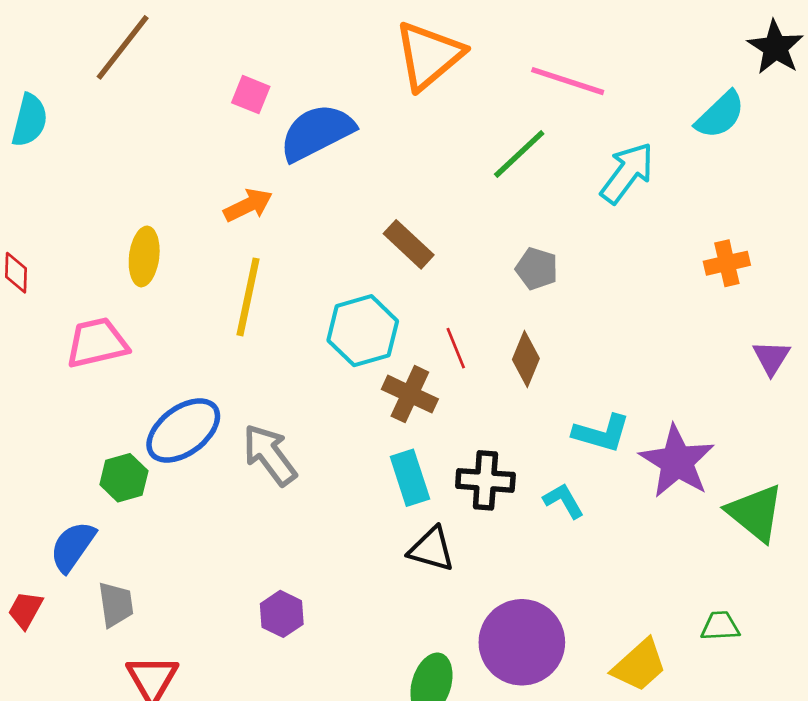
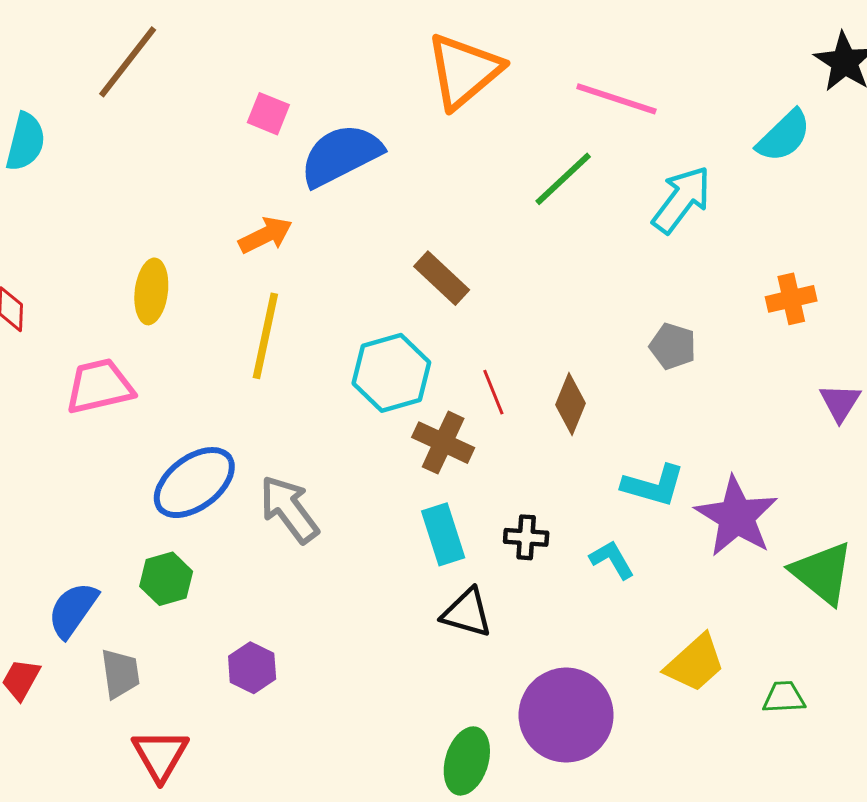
gray pentagon: (537, 269) -> (673, 346), moved
green hexagon: (124, 478) -> (166, 579), moved
black cross: (485, 480) -> (526, 537), size x0.7
purple hexagon: (282, 614) -> (252, 668), moved
yellow trapezoid: (639, 665) -> (695, 663), moved

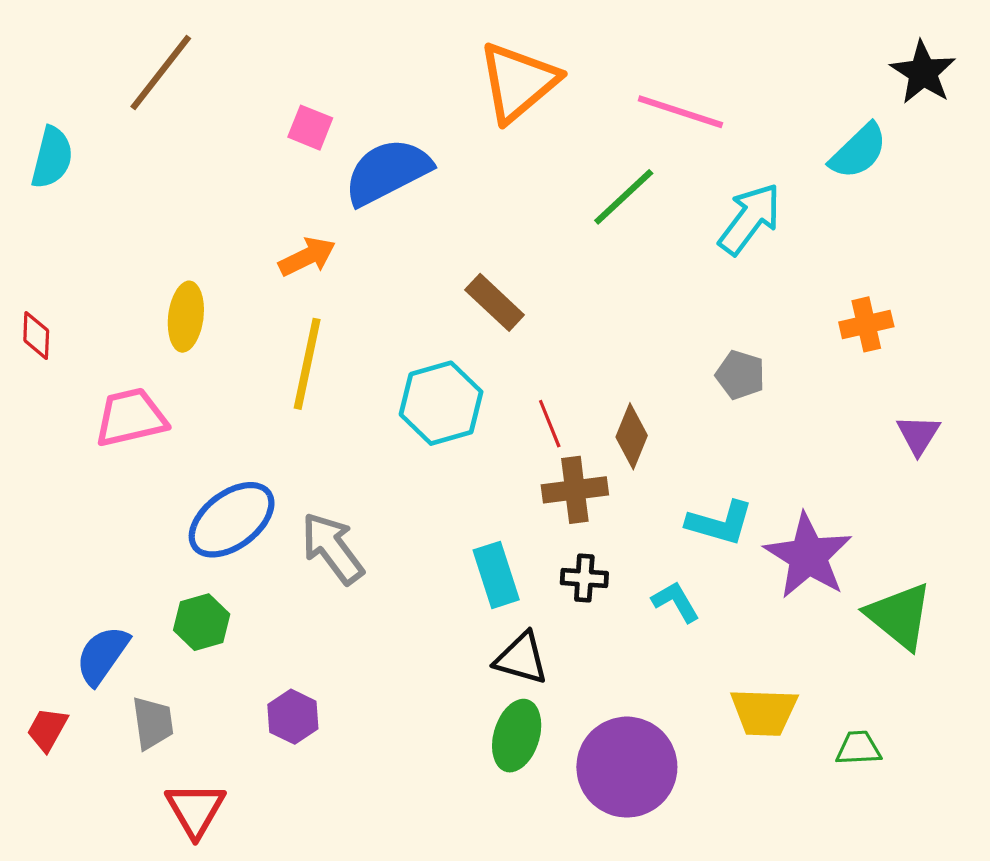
brown cross: (443, 443) -> (575, 490), moved, turned -32
yellow trapezoid: (695, 663) -> (764, 712), turned 44
green ellipse: (467, 761) -> (517, 736), moved

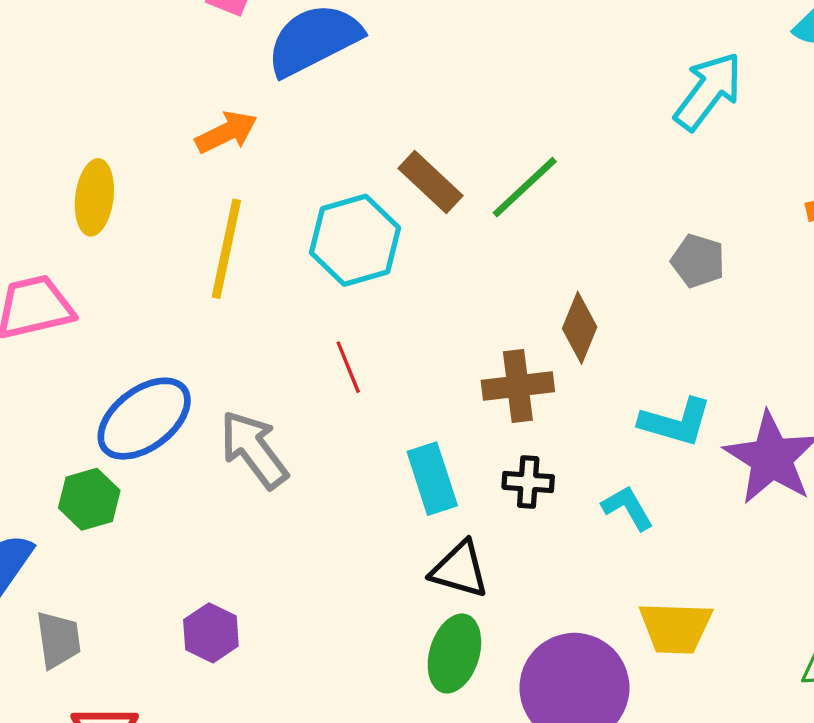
green line: (624, 197) -> (525, 187), moved
cyan hexagon: (441, 403) -> (355, 240), moved
red line: (550, 424) -> (348, 367), moved
green hexagon: (202, 622) -> (89, 499), moved
yellow trapezoid: (764, 712) -> (676, 628), moved

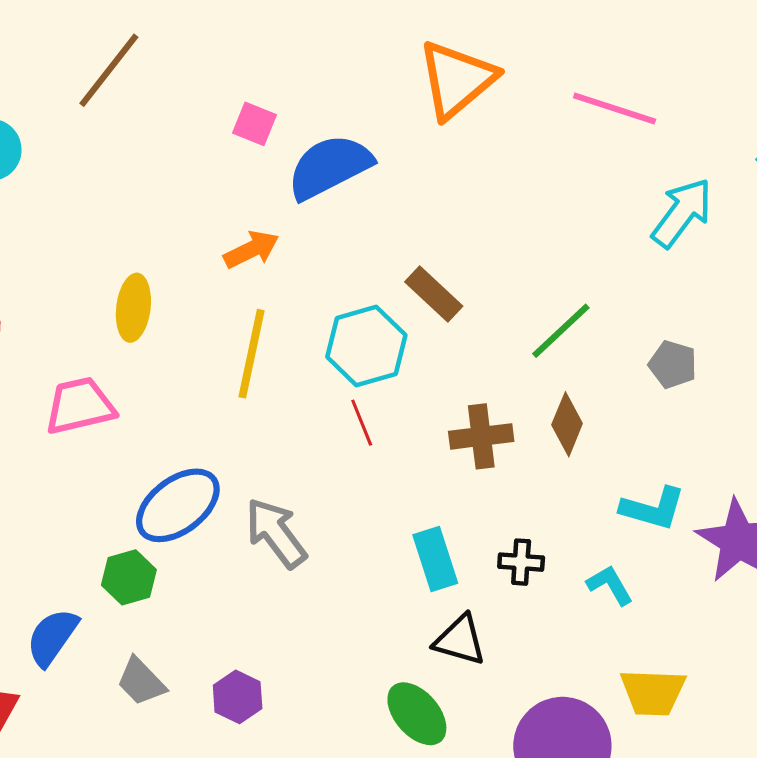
green line: (525, 187) -> (561, 331), moved
red line: (348, 367) -> (362, 423), moved
brown cross: (518, 386) -> (481, 436), moved
gray trapezoid: (58, 640) -> (141, 682), moved, turned 144
green ellipse: (454, 653) -> (417, 714), moved, turned -58

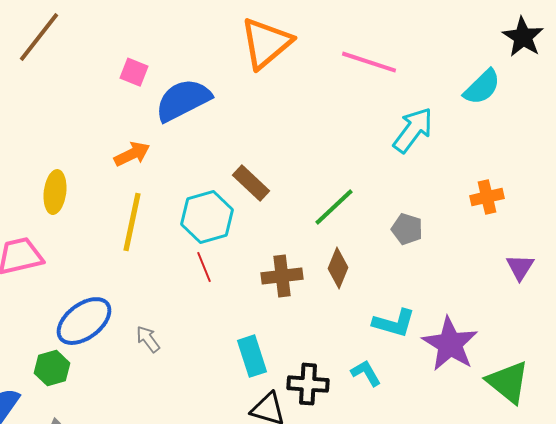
gray arrow: (276, 533) -> (148, 339), size x0.6
black cross: (521, 562) -> (308, 384), moved, size x1.4

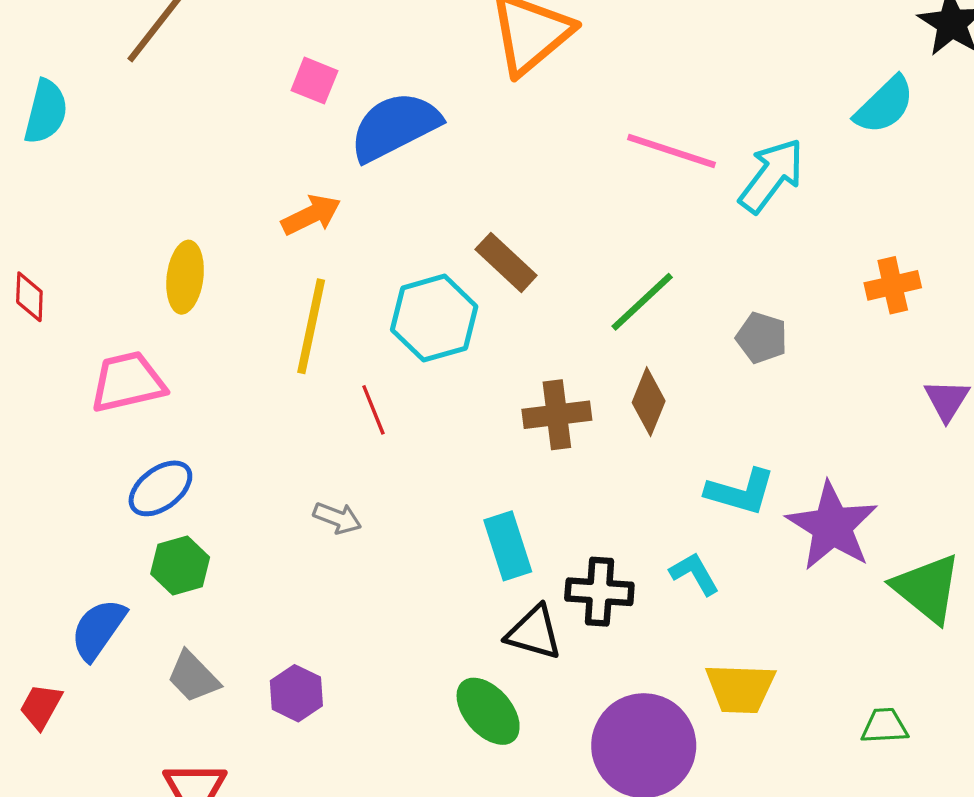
pink line: (369, 62) -> (672, 151), moved
red line: (204, 267) -> (373, 410), moved
blue ellipse: (84, 321) -> (160, 488), moved, size x0.7
gray arrow: (148, 339) -> (337, 518), turned 148

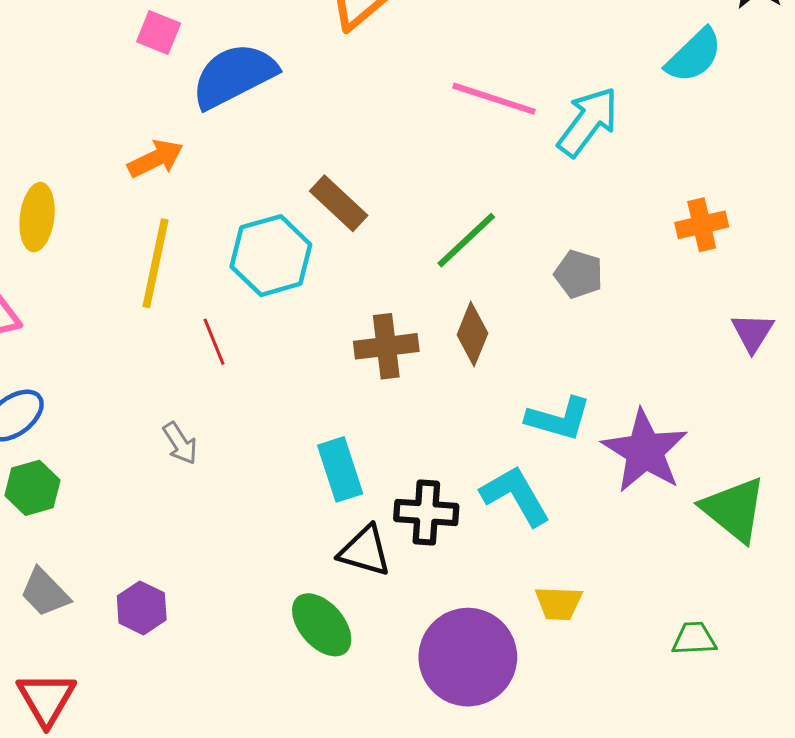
gray arrow: (337, 518) -> (180, 443), turned 36
cyan L-shape: (694, 574) -> (516, 496), size x1.5
yellow trapezoid: (740, 688) -> (559, 603), size x0.7

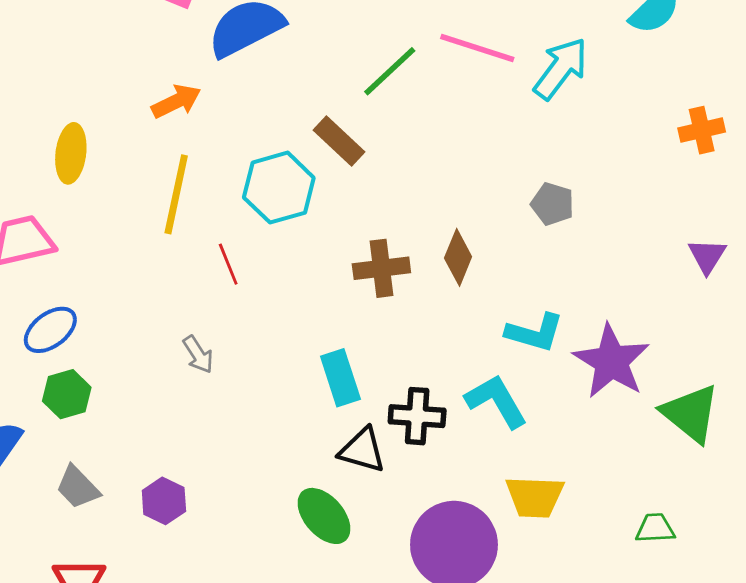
orange cross: (702, 225) -> (702, 130), moved
green line: (466, 240) -> (390, 71), moved
yellow trapezoid: (559, 603) -> (535, 497), size x1.4

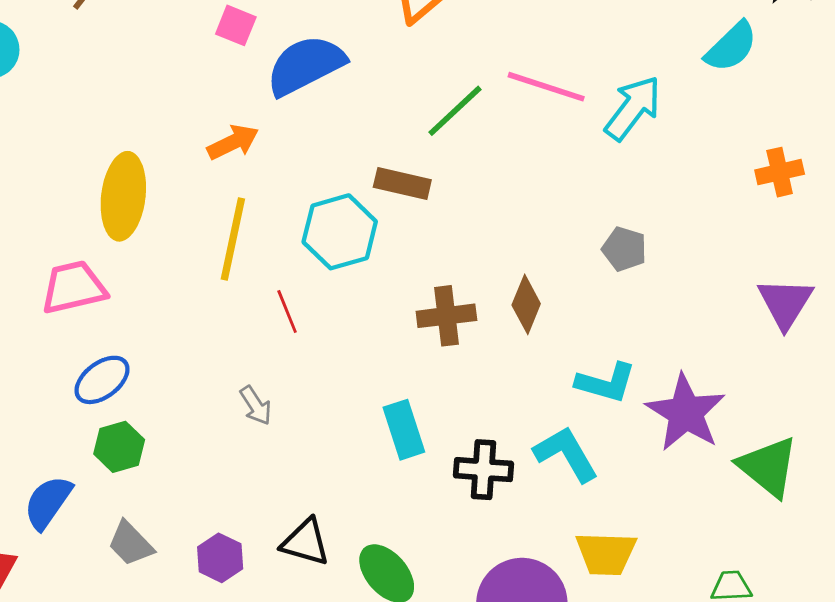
brown rectangle: (339, 141) -> (402, 183), turned -30
yellow ellipse: (71, 153) -> (123, 196), size x1.4
purple triangle: (707, 256) -> (785, 303), size x1.4
black triangle: (362, 450) -> (306, 542), moved

